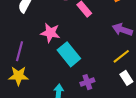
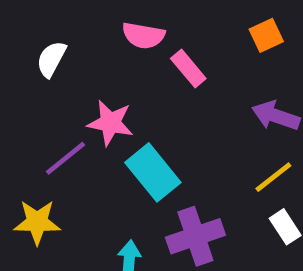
purple line: (20, 51) -> (65, 158), moved, turned 36
purple cross: (87, 82) -> (195, 236), size x1.6

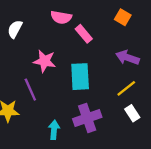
orange square: (266, 35) -> (123, 17), turned -35
purple line: (65, 158) -> (30, 90), moved, turned -75
cyan rectangle: (153, 172) -> (80, 77), moved, turned 36

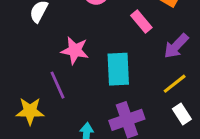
pink rectangle: (84, 34) -> (141, 21), moved
purple arrow: (127, 58) -> (176, 46), turned -65

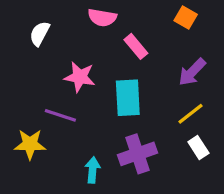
pink rectangle: (141, 21) -> (136, 46), moved
purple line: (58, 85) -> (60, 115), turned -48

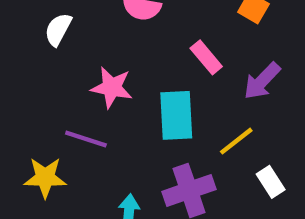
pink rectangle: (136, 46) -> (206, 57), moved
yellow line: (190, 114) -> (236, 141), moved

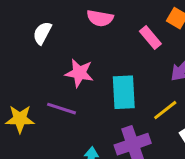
pink rectangle: (206, 57) -> (150, 37), moved
yellow star: (45, 178) -> (20, 119), moved

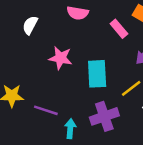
purple line: (61, 109) -> (46, 110), moved

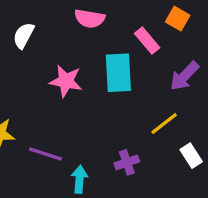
cyan rectangle: (97, 74) -> (118, 73), moved
purple cross: (104, 116) -> (127, 162), size x0.6

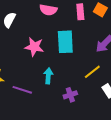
pink rectangle: (147, 41) -> (80, 12), moved, turned 35
cyan arrow: (79, 179) -> (48, 76), moved

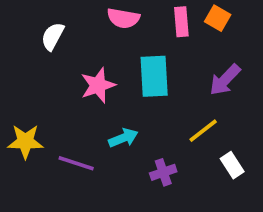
pink star: (34, 47) -> (98, 85), turned -30
cyan arrow: (48, 76) -> (123, 138), turned 63

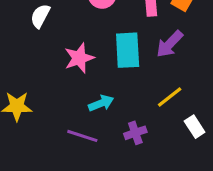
purple arrow: (225, 80) -> (170, 44), moved
purple line: (76, 163) -> (82, 136), moved

